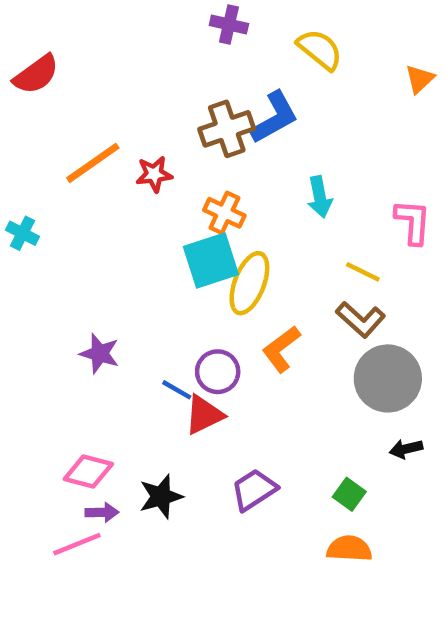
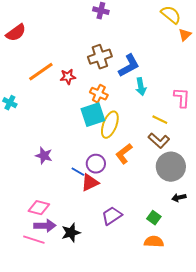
yellow semicircle: (320, 49) -> (171, 15), moved
blue L-shape: (274, 118) -> (129, 66), moved
black star: (161, 496) -> (71, 233), moved
purple arrow: (102, 512) -> (45, 226), size x1.5
pink line: (77, 544) -> (34, 240), turned 40

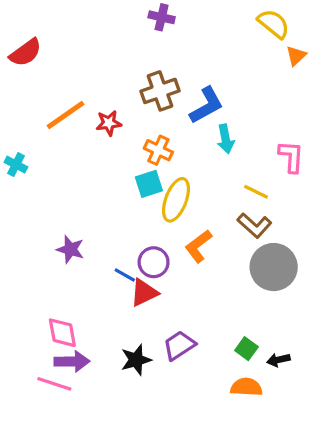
cyan square: (93, 115) -> (149, 184), size x0.7
black arrow: (179, 198) -> (278, 360), moved
pink diamond: (39, 208) -> (62, 333), turned 65
black star: (71, 233) -> (136, 360), moved

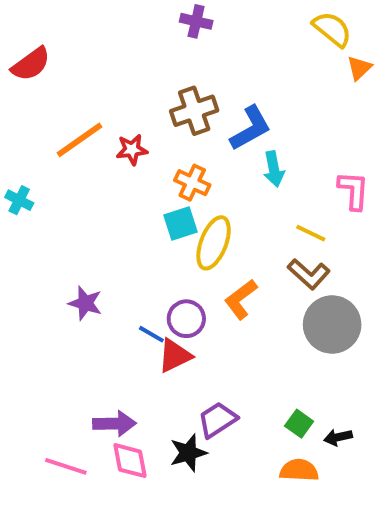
pink diamond: (62, 333) -> (130, 461), moved
black star: (136, 360) -> (188, 453), moved
purple arrow: (72, 361) -> (114, 424), moved

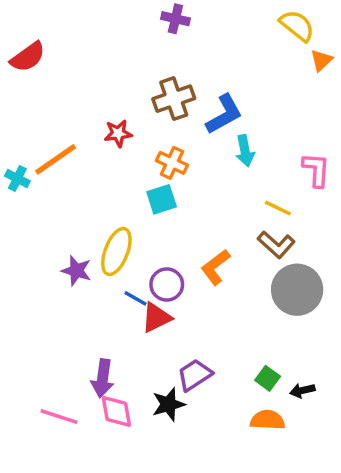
orange line: (79, 140) -> (56, 159), moved
yellow ellipse: (214, 243) -> (116, 251), moved
purple arrow: (114, 424) -> (102, 378), turned 99

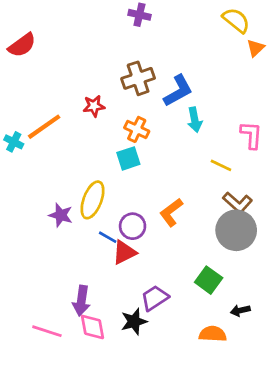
brown L-shape: (276, 245) -> (238, 203), moved
green square: (268, 378) -> (209, 280), moved, size x1.4

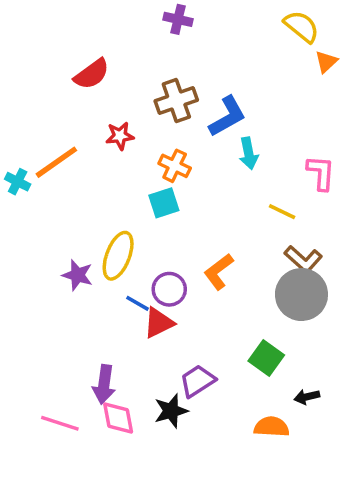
red semicircle: (22, 45) -> (92, 74), moved

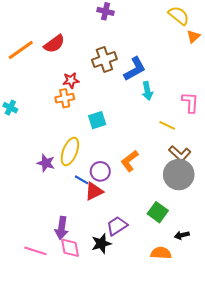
orange line: (56, 162) -> (21, 50), moved
orange cross: (175, 166) -> (65, 98), moved, turned -36

